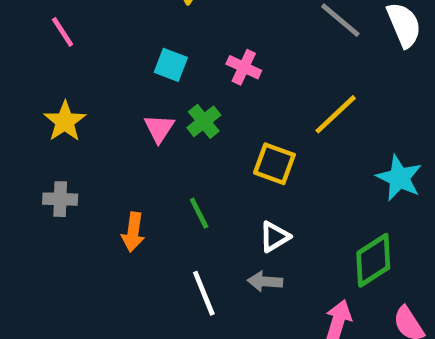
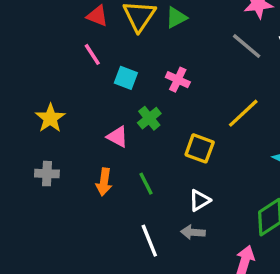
pink line: (63, 32) -> (92, 54), moved
pink triangle: (159, 128) -> (117, 137), moved, turned -35
orange arrow: (133, 232) -> (104, 182), moved

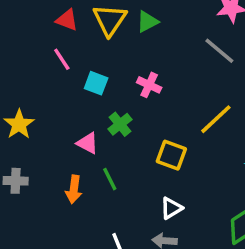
green line: (146, 184) -> (110, 179), moved

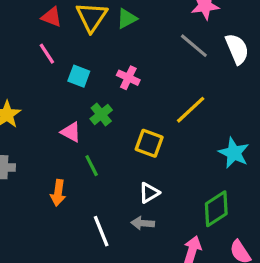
orange arrow: (74, 189) -> (58, 193), moved

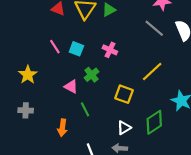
pink line: (47, 54) -> (55, 47), moved
green diamond: (216, 209) -> (154, 122), moved

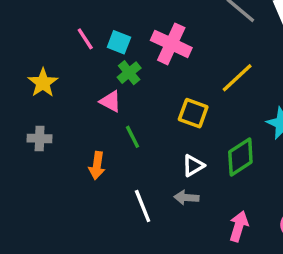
pink cross: (110, 50) -> (171, 44), size x1.6
green cross: (92, 75) -> (129, 73), moved

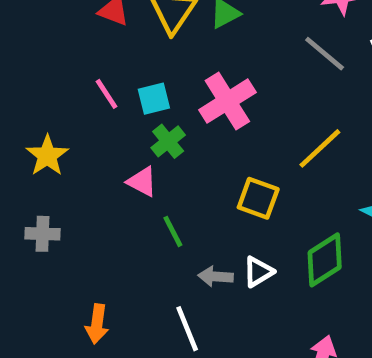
cyan square: (119, 42) -> (154, 99), turned -35
pink cross: (171, 44) -> (227, 101), turned 33
orange arrow: (97, 165) -> (97, 324), moved
gray arrow: (186, 198) -> (216, 276), moved

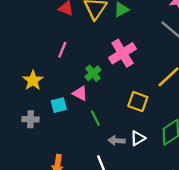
pink line: (106, 94) -> (62, 50), turned 56
cyan square: (154, 99) -> (59, 105), moved

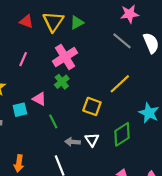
pink cross: (122, 53) -> (65, 57), moved
green cross: (93, 73) -> (62, 82), moved
white triangle: (138, 138) -> (92, 140), turned -32

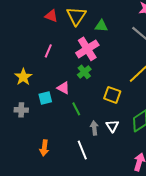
green triangle: (77, 23) -> (101, 26), moved, turned 32
gray arrow: (73, 142) -> (94, 128), turned 80

